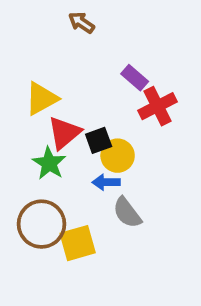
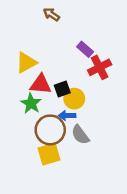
red triangle: (64, 133) -> (41, 84), turned 45
brown circle: (41, 224) -> (50, 130), moved

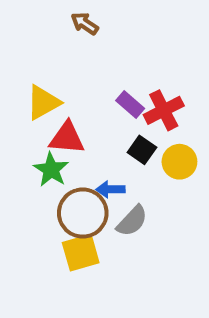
purple rectangle: (85, 49) -> (130, 104), moved
black square: (62, 89) -> (142, 150), moved, turned -35
yellow circle: (74, 99) -> (179, 162), moved
gray semicircle: (80, 135) -> (132, 221), turned -100

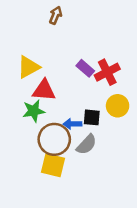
brown arrow: (85, 23) -> (56, 15), turned 78
black square: (142, 150) -> (92, 117), moved, turned -30
green star: (51, 170) -> (34, 111), turned 30
yellow square: (81, 253) -> (53, 165), turned 30

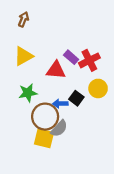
brown arrow: (56, 15) -> (23, 19), moved
red triangle: (44, 90) -> (56, 70), moved
black square: (92, 117) -> (76, 98), turned 32
gray semicircle: (87, 145) -> (59, 128), moved

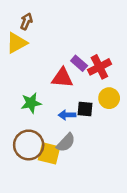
yellow triangle: (23, 56) -> (17, 43), moved
black square: (76, 98) -> (85, 109), turned -32
brown circle: (45, 117) -> (29, 145), moved

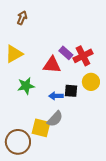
yellow triangle: (17, 43) -> (14, 54), moved
brown circle: (29, 145) -> (18, 142), moved

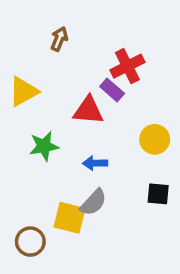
brown arrow: (22, 18) -> (59, 39), moved
red cross: (83, 56) -> (127, 66), moved
black square: (71, 91) -> (158, 194), moved
brown circle: (18, 142) -> (30, 242), size x0.7

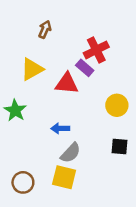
yellow triangle: (24, 92) -> (32, 69), moved
green star: (44, 146) -> (15, 110), moved, turned -30
blue arrow: (95, 163) -> (60, 128), moved
yellow square: (70, 218) -> (64, 177), moved

